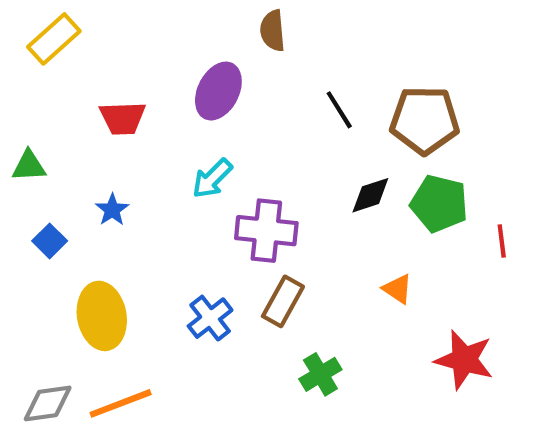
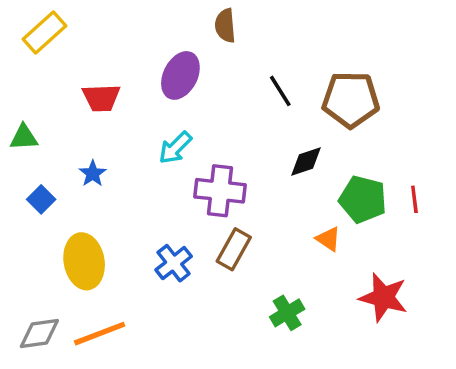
green pentagon: (439, 204) -> (363, 199), moved
green cross: (320, 374) -> (287, 313), moved

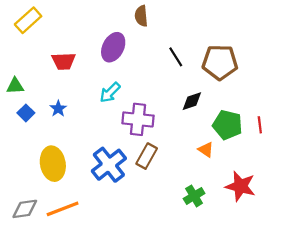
blue square: (41, 199) -> (26, 113), moved
blue cross: (174, 263) -> (109, 165), size x1.5
green cross: (287, 313) -> (194, 196), moved

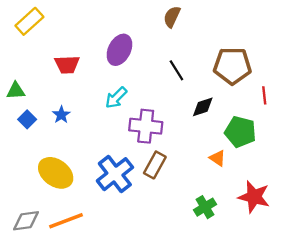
brown semicircle: (141, 16) -> (172, 17), moved, turned 30
black line: (176, 57) -> (176, 70), moved
red line: (260, 125) -> (264, 95), moved
yellow ellipse: (53, 164) -> (56, 173), turned -44

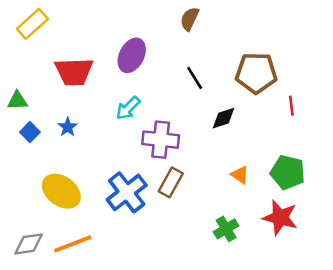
red trapezoid: (67, 65) -> (74, 72), size x1.4
green pentagon: (240, 132) -> (288, 172), moved

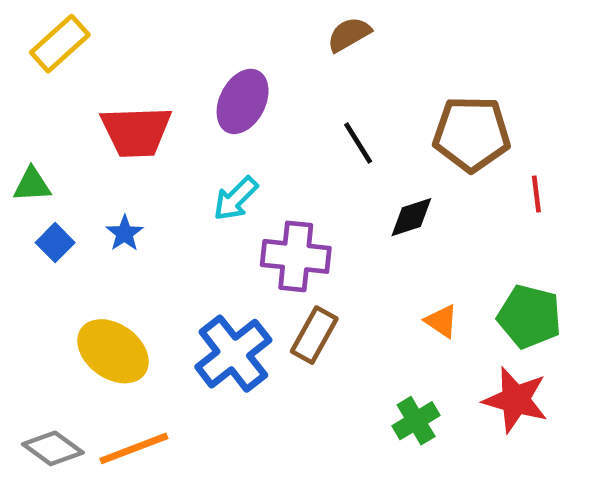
brown semicircle: (190, 19) -> (349, 34), turned 35
gray diamond: (29, 244) -> (53, 448), turned 44

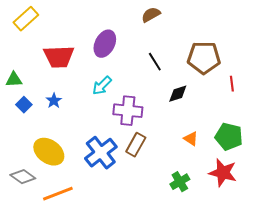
gray diamond: (53, 448) -> (23, 177), moved

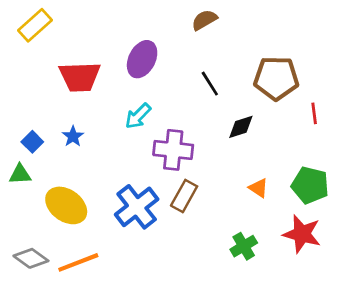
green triangle: (14, 80) -> (20, 174), moved
gray diamond: (23, 177) -> (31, 258), moved

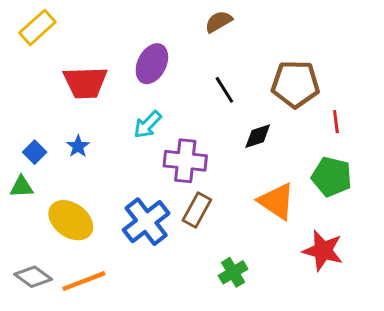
green pentagon: (310, 185) -> (332, 177), moved
orange triangle: (259, 188) -> (277, 201), size x1.8
green cross: (244, 246) -> (233, 272), moved

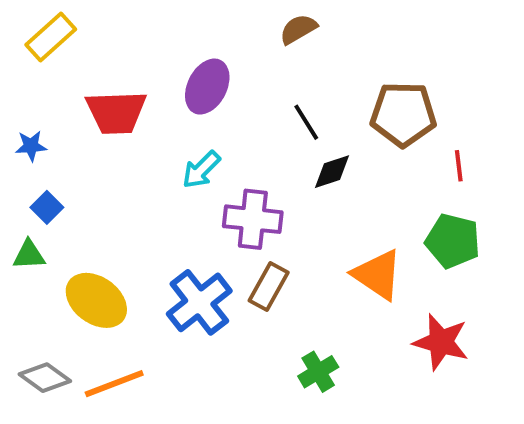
black diamond: (258, 136) -> (332, 172), moved
blue star: (78, 146) -> (31, 146), moved, turned 30

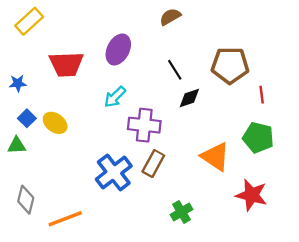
yellow ellipse: (96, 300) -> (55, 123), moved, size x0.7
gray diamond: (45, 378) -> (26, 200), moved, turned 68

